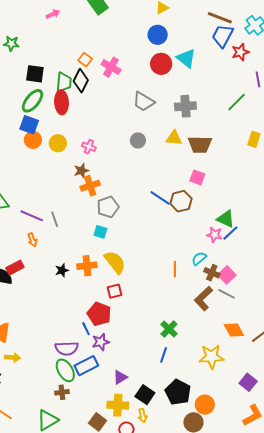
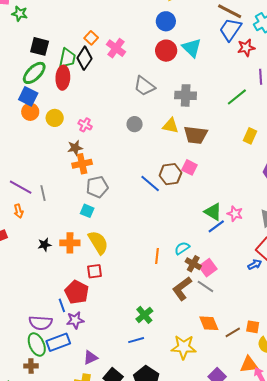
brown hexagon: (181, 201) -> (170, 174), moved
pink star: (214, 235) -> (235, 214), moved
blue line: (164, 355) -> (136, 340), turned 49

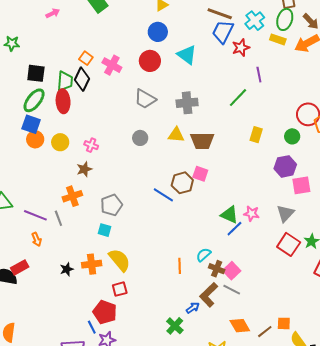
red circle: (166, 51) -> (150, 61), moved
orange cross: (82, 164) -> (72, 196), moved
blue arrow: (255, 265) -> (193, 308), moved

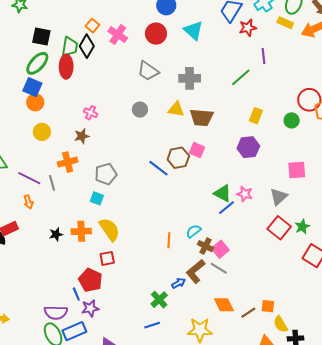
yellow circle: (60, 142) -> (42, 132), moved
purple hexagon: (285, 166) -> (248, 147), moved

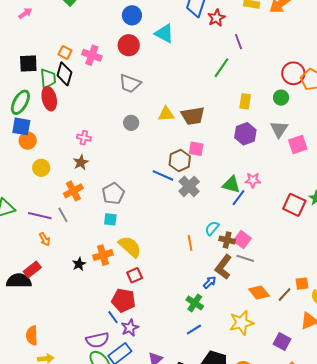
black square: (41, 37) -> (28, 64), moved
gray cross: (190, 78) -> (189, 186), moved, turned -30
gray triangle: (279, 197) -> (279, 129), moved

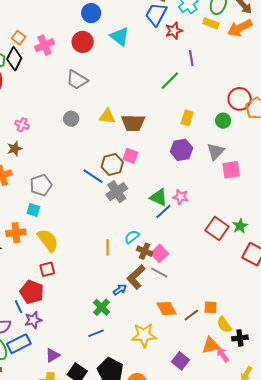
pink cross: (92, 55) -> (45, 45), turned 36
orange cross: (103, 255) -> (16, 233), moved

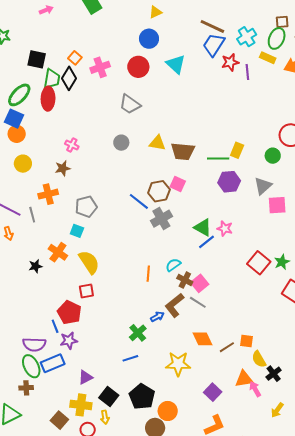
purple line: (191, 58) -> (247, 72), moved
green line: (170, 81) -> (218, 159), moved, turned 40
orange cross: (16, 233) -> (58, 252), turned 36
black cross: (240, 338) -> (274, 374), turned -35

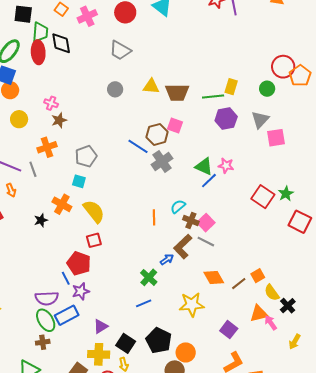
black diamond: (69, 78) -> (61, 43), moved, turned -35
pink cross: (72, 145) -> (51, 103), moved
orange square: (246, 341) -> (258, 276), turned -32

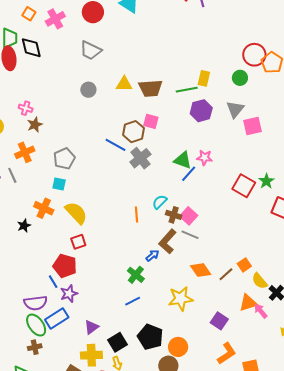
black square: (126, 343) -> (118, 342), turned 30

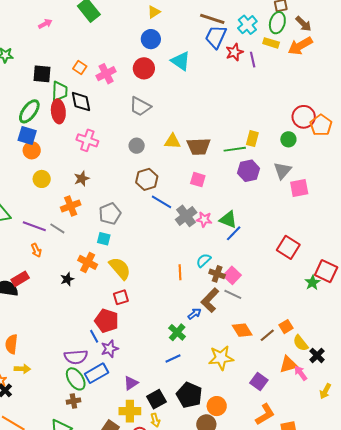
pink cross: (26, 108) -> (87, 140), moved, size x1.5
brown hexagon: (134, 132) -> (147, 179), moved
pink star: (205, 158) -> (204, 219), moved
gray line: (12, 175) -> (57, 228), turned -35
green star: (266, 181) -> (312, 283), moved

